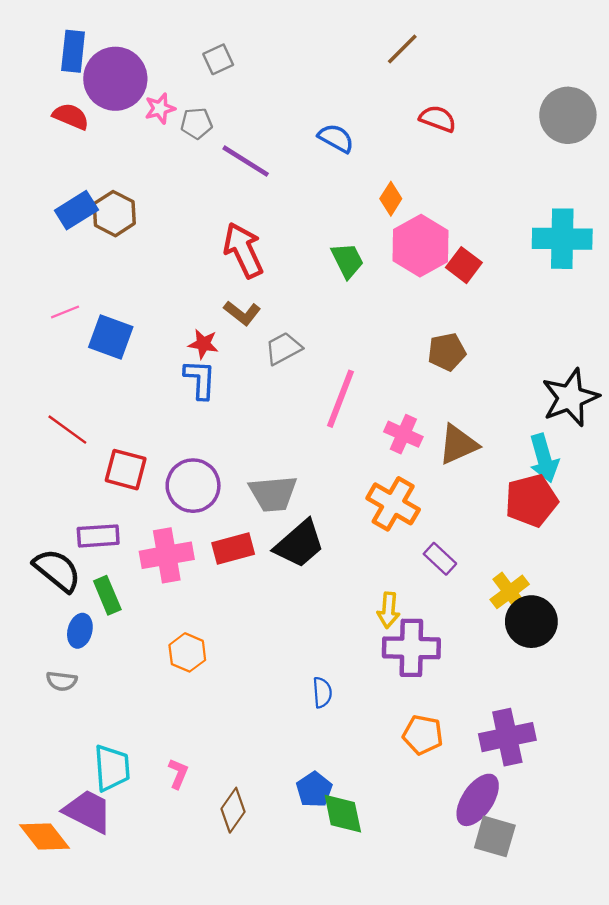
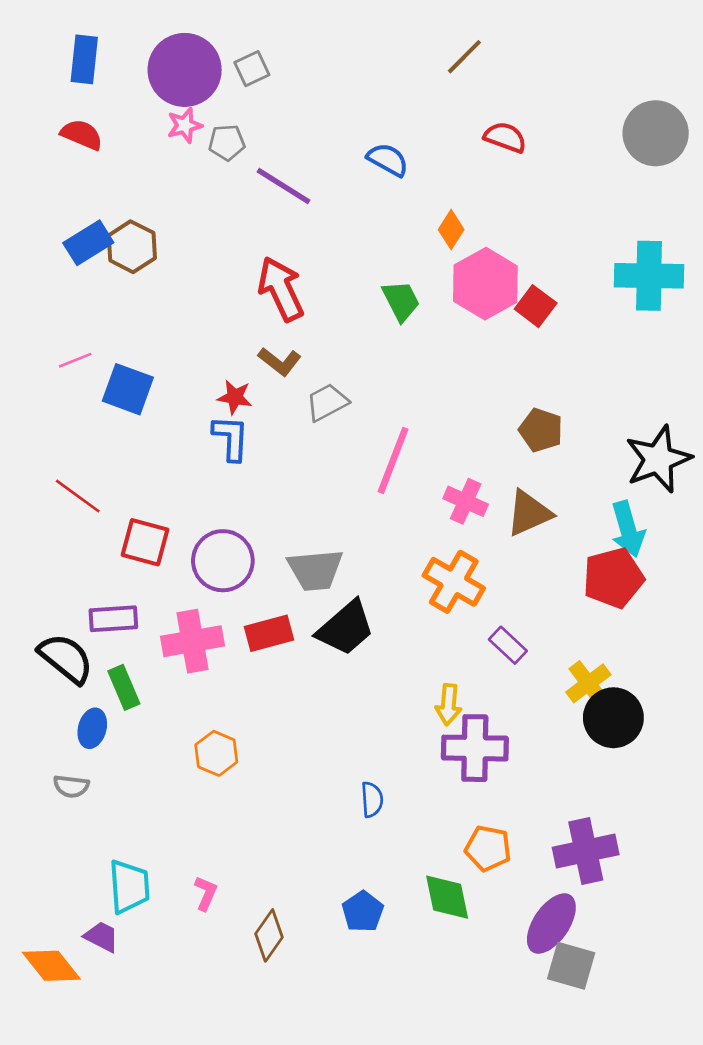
purple circle: (115, 79) -> (185, 70), moved
brown pentagon: (447, 352) -> (541, 430), moved, turned 30
purple trapezoid: (88, 811) -> (101, 937), size x0.6
green diamond: (343, 814) -> (447, 897), moved

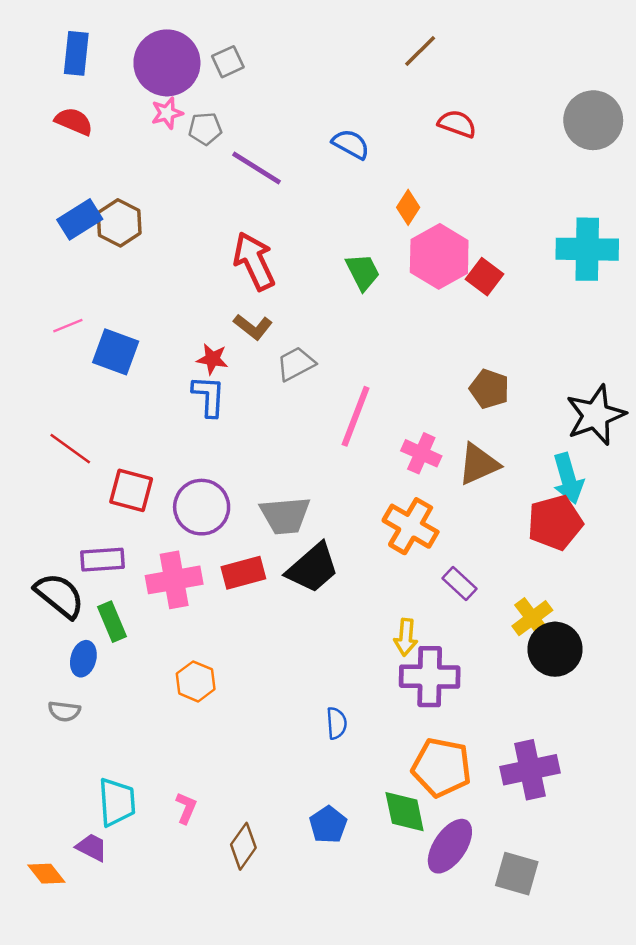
orange pentagon: (488, 848) -> (442, 767), size x1.4
purple ellipse: (551, 924) -> (450, 846), moved
orange diamond: (51, 966) -> (46, 874), size x0.7

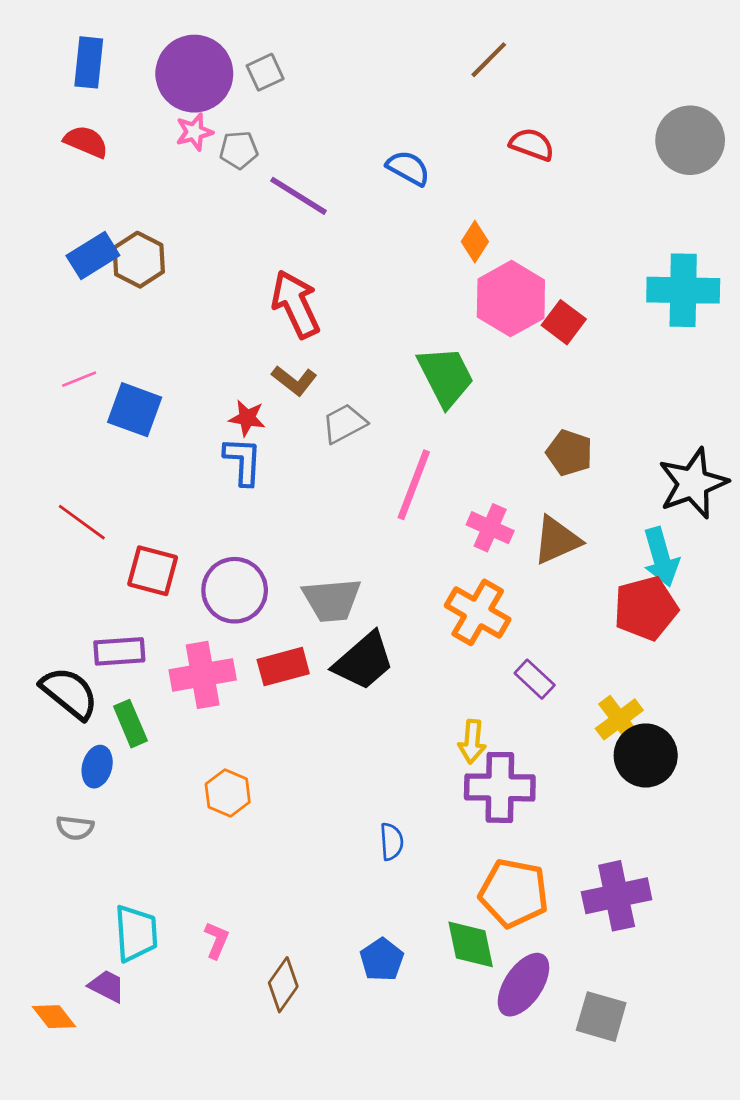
green trapezoid: (363, 272) -> (446, 376), moved, size x1.4

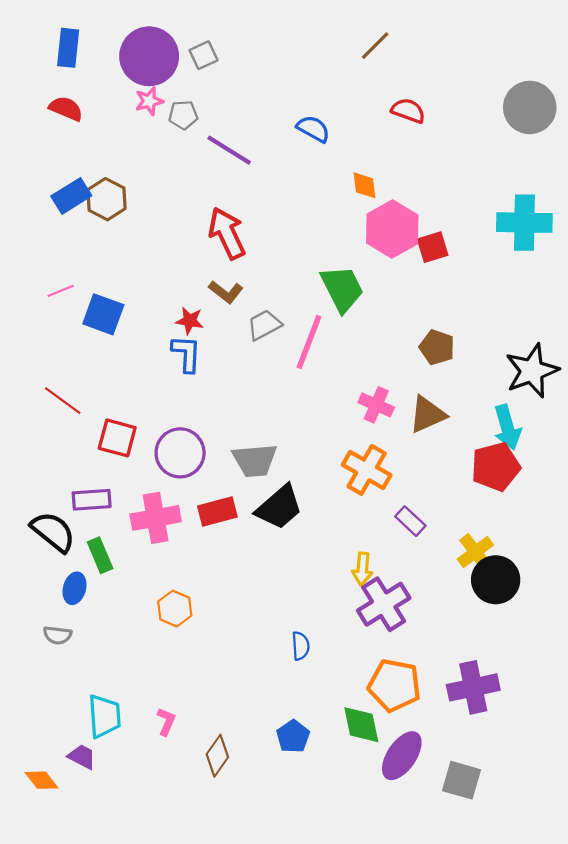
orange diamond: (475, 242) -> (364, 185), turned -40
red square: (564, 322) -> (433, 247), turned 36
pink line: (414, 485) -> (309, 342), moved
purple cross: (500, 787) -> (384, 604), turned -33

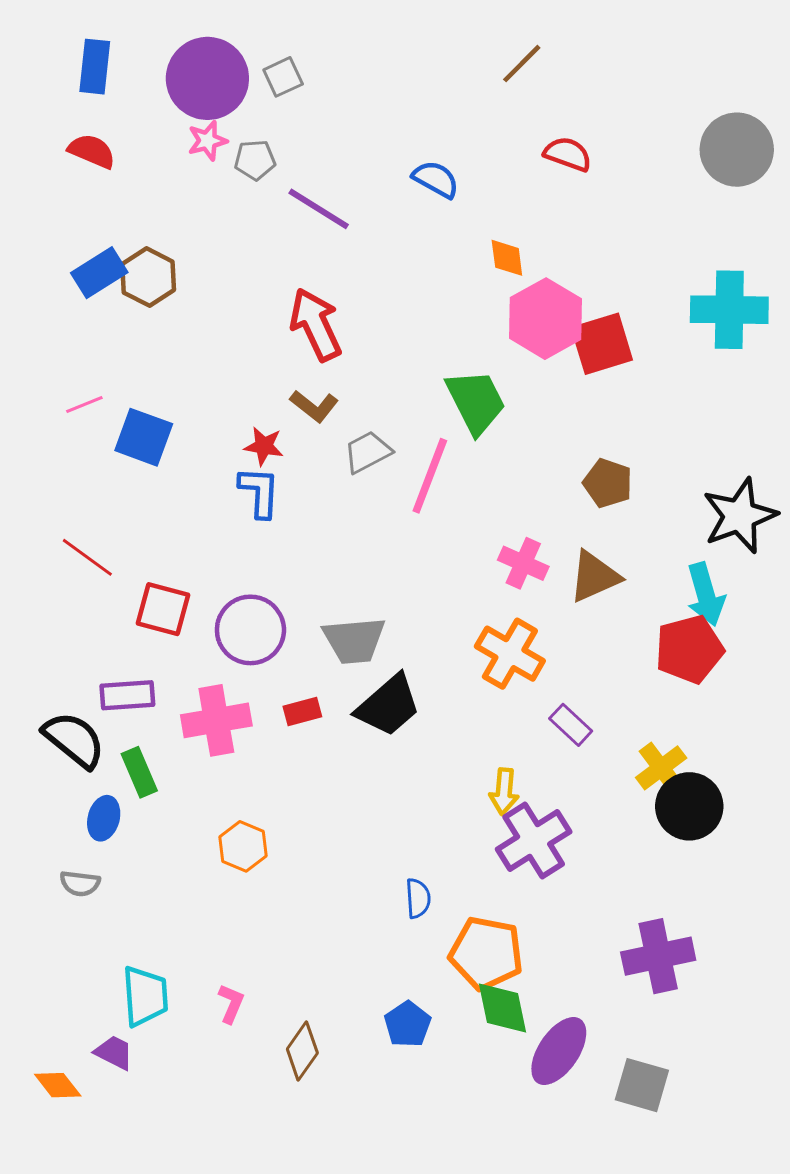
red square: (433, 247) -> (602, 344), size x1.4
red rectangle: (217, 512) -> (302, 711), size x0.7
orange pentagon: (394, 685) -> (486, 953), moved

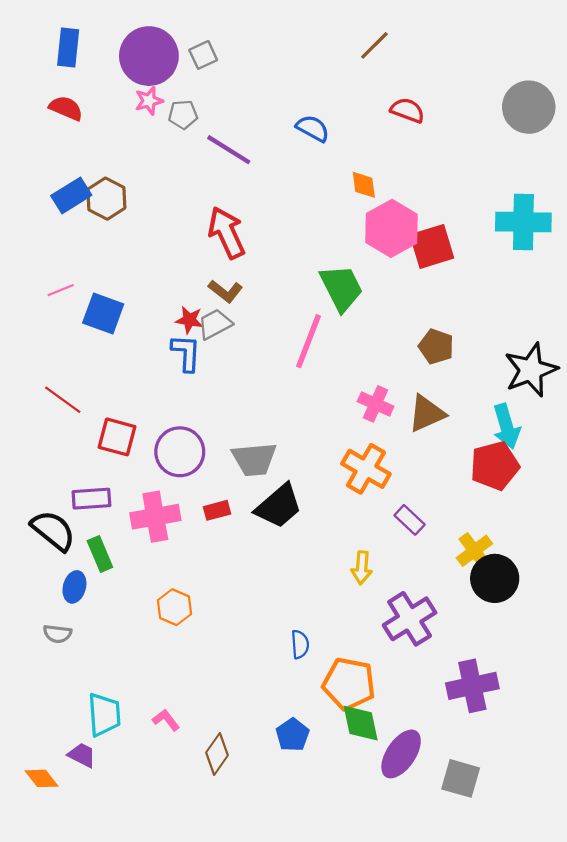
gray trapezoid: (368, 452) -> (215, 324), moved
purple cross: (534, 840) -> (410, 619), moved
pink L-shape: (231, 1004) -> (166, 720), turned -60

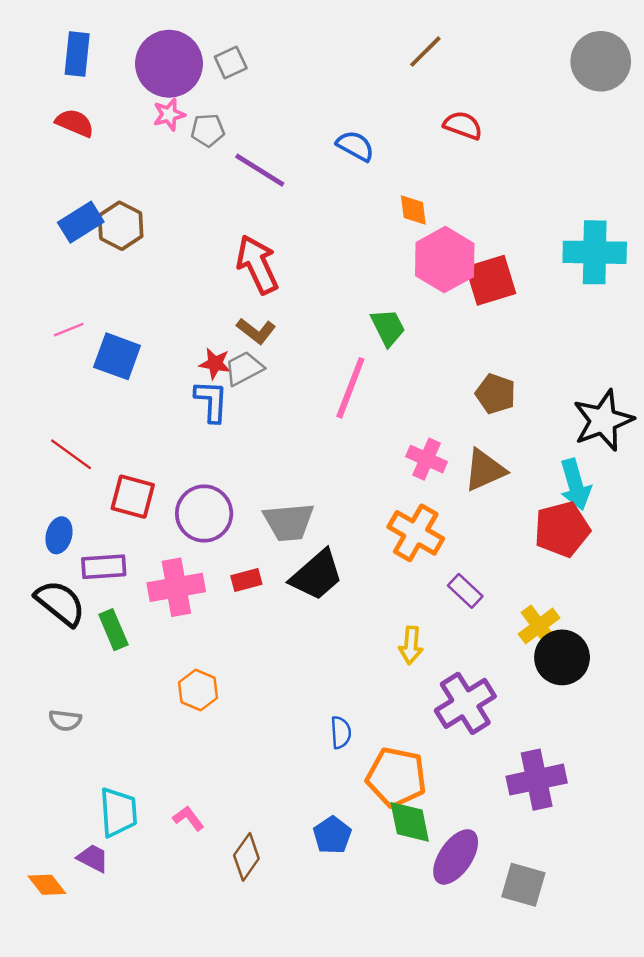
gray circle: (529, 107) -> (601, 61), moved
green trapezoid: (341, 288) -> (388, 327), size x0.7
blue ellipse: (74, 587) -> (59, 535), moved

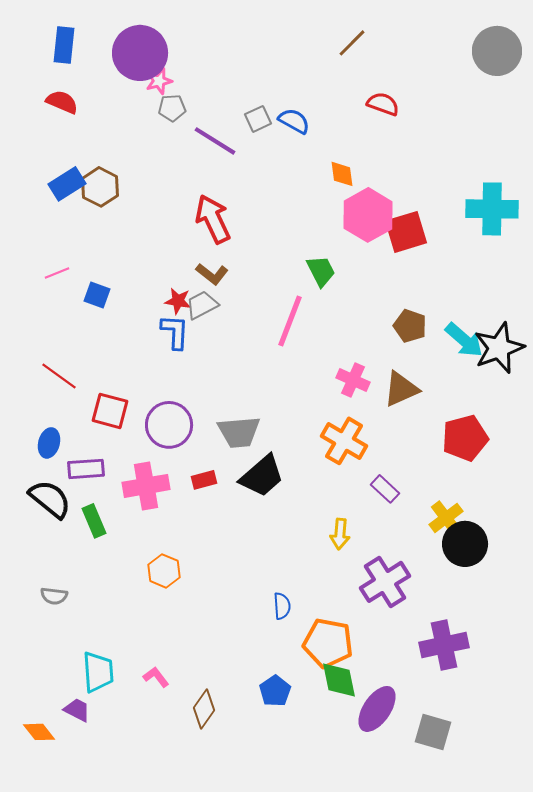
gray square: (231, 62) -> (258, 119), moved
pink star: (169, 114) -> (159, 81), moved
blue square: (117, 356) -> (97, 295), size x0.7
cyan arrow: (575, 484) -> (464, 340), moved, turned -33

